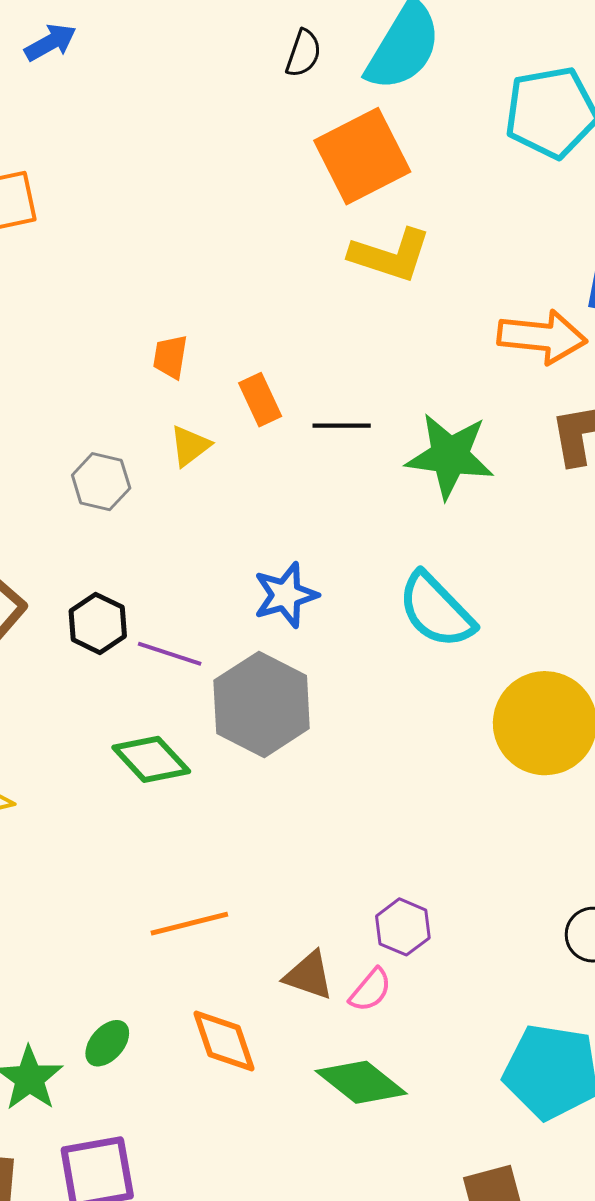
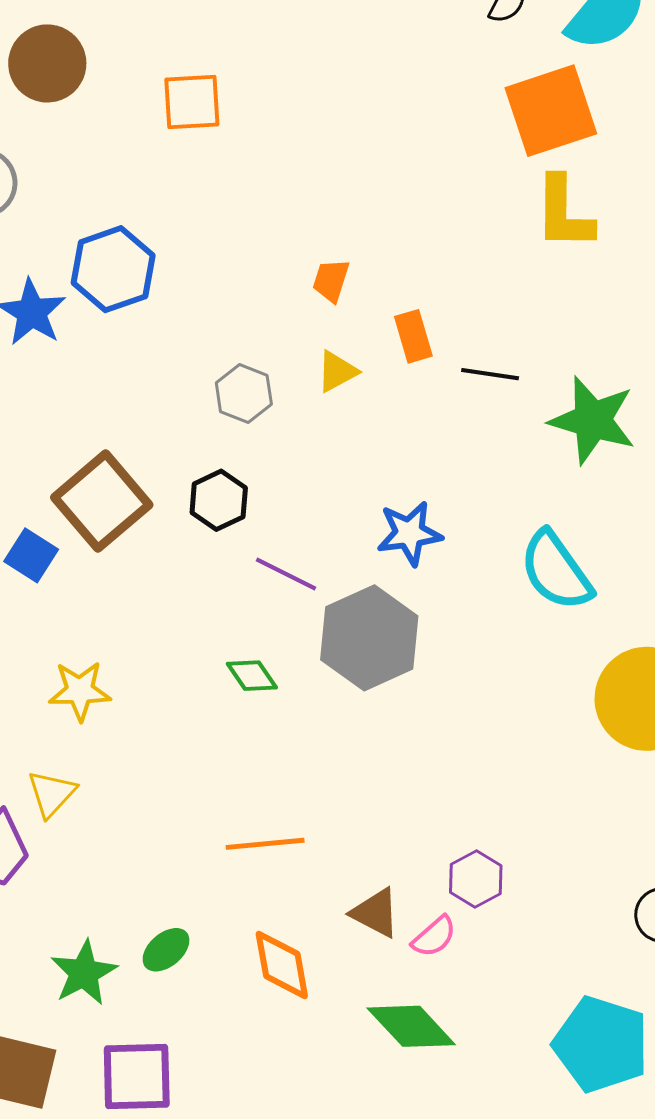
yellow L-shape: (390, 255) -> (564, 213), turned 64
black hexagon: (98, 623) -> (219, 500), moved
green diamond: (151, 759) -> (252, 676), size x0.7

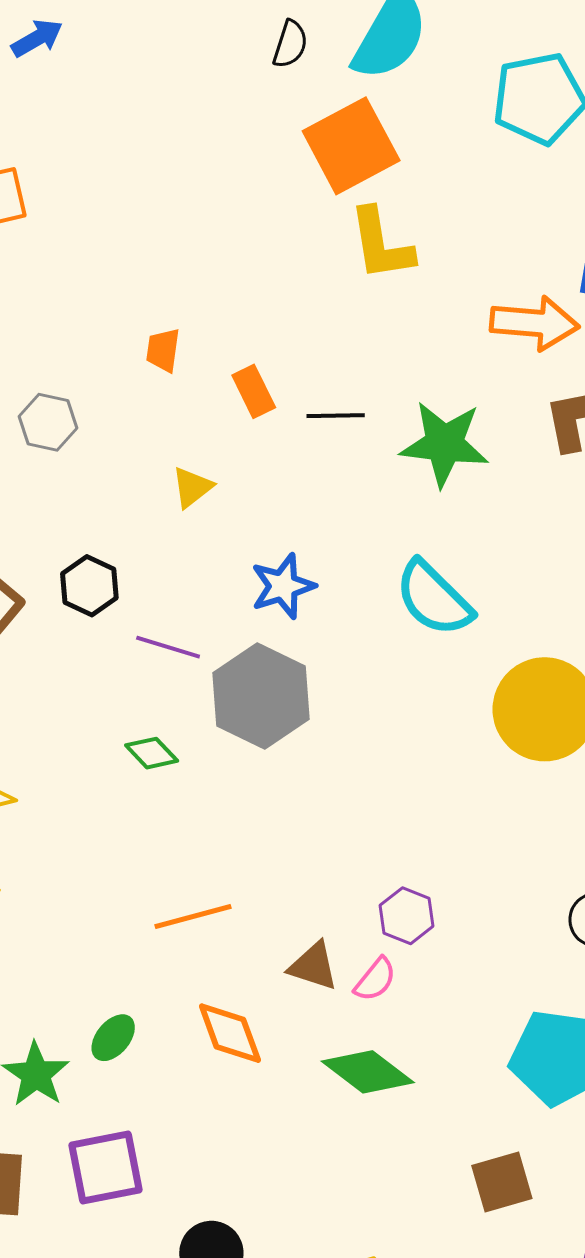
yellow triangle: (337, 372) -> (192, 487), moved
gray hexagon: (244, 394) -> (48, 422), moved

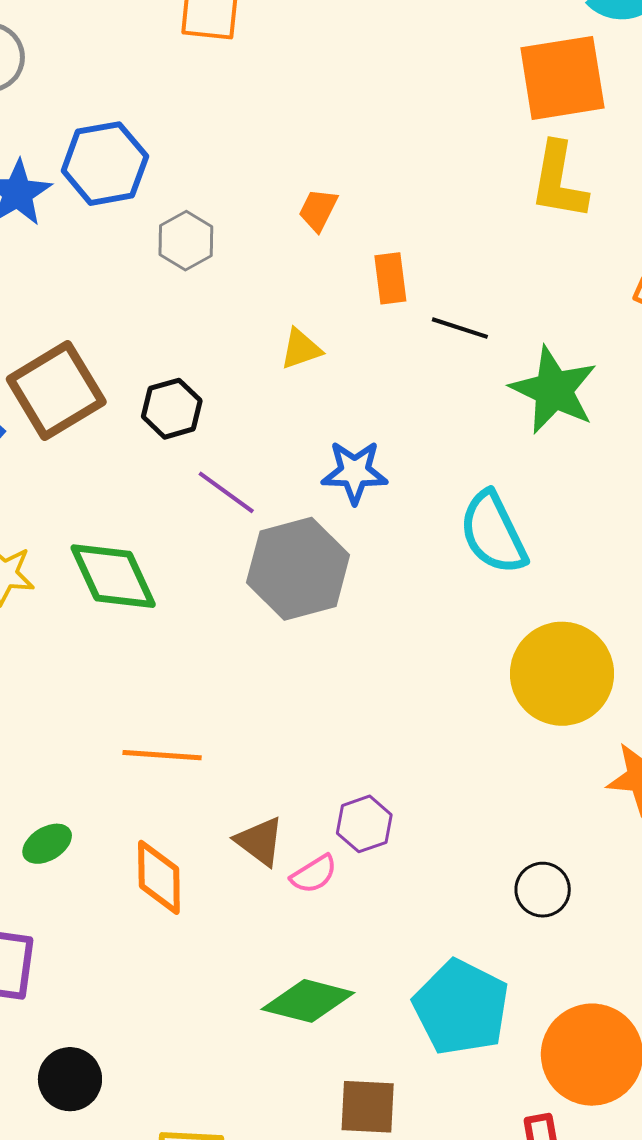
green diamond: (152, 753) -> (113, 576), moved, size x1.8
green diamond: (368, 1072) -> (308, 1001), moved, turned -42

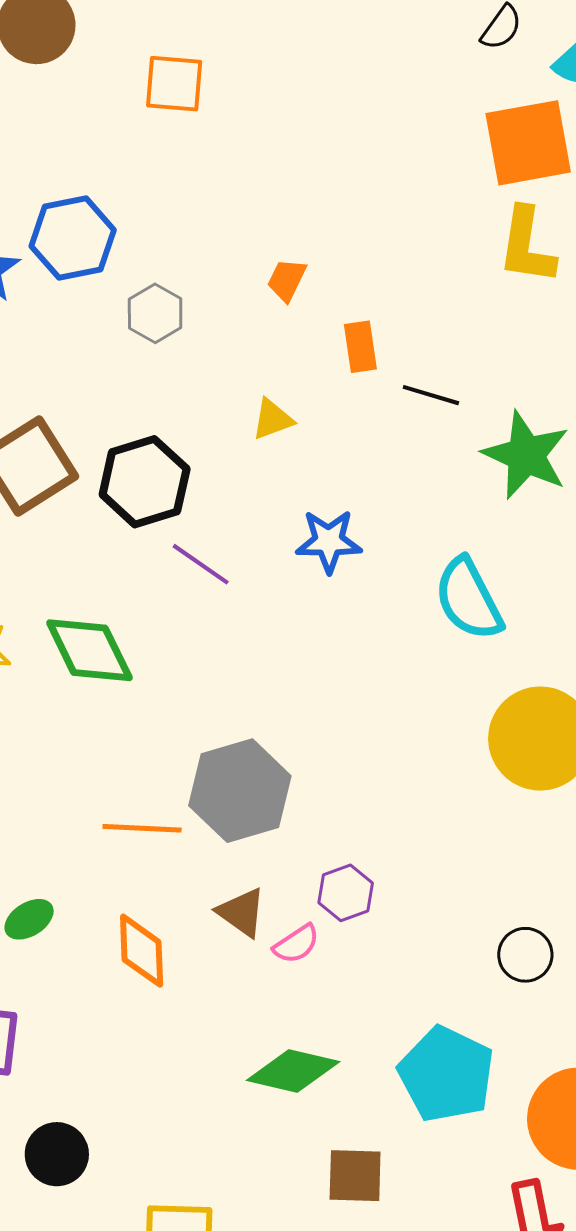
black hexagon: (172, 409) -> (145, 482), size x1.5
gray hexagon: (298, 569) -> (240, 791), moved

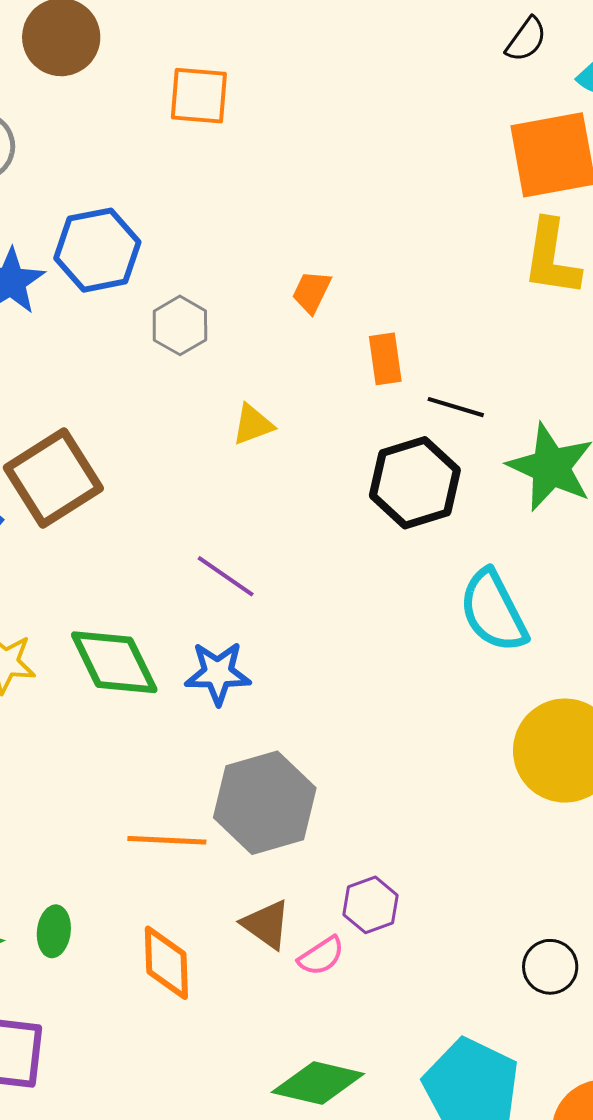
yellow triangle: (272, 419) -> (253, 425), moved
black hexagon: (145, 482) -> (415, 483), moved
blue star: (329, 541) -> (218, 673), moved
green ellipse: (29, 919) -> (54, 931), turned -51

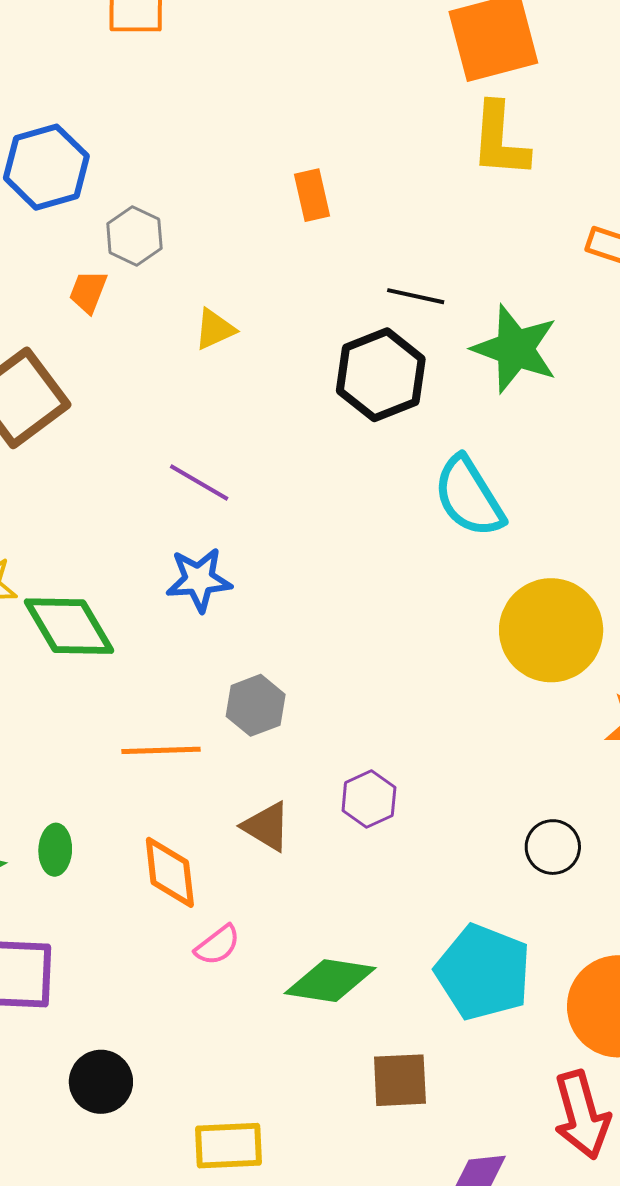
orange trapezoid: (312, 292) -> (88, 292), moved
orange rectangle: (385, 359) -> (312, 195), moved
green diamond: (114, 662) -> (69, 626), moved
gray hexagon: (265, 803) -> (256, 705), size x0.6
pink semicircle: (321, 956) -> (218, 945), moved

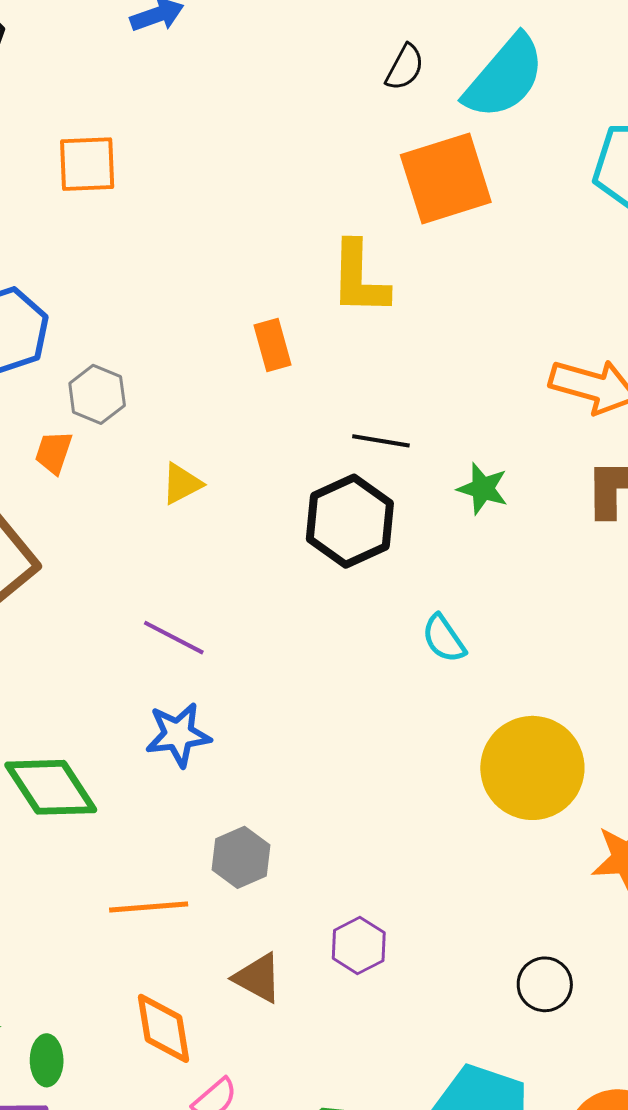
yellow L-shape: (500, 140) -> (359, 278), moved
green star: (515, 349) -> (483, 489), size x0.6
cyan semicircle: (469, 497) -> (444, 639), size x0.6
green ellipse: (55, 850) -> (47, 1060), moved

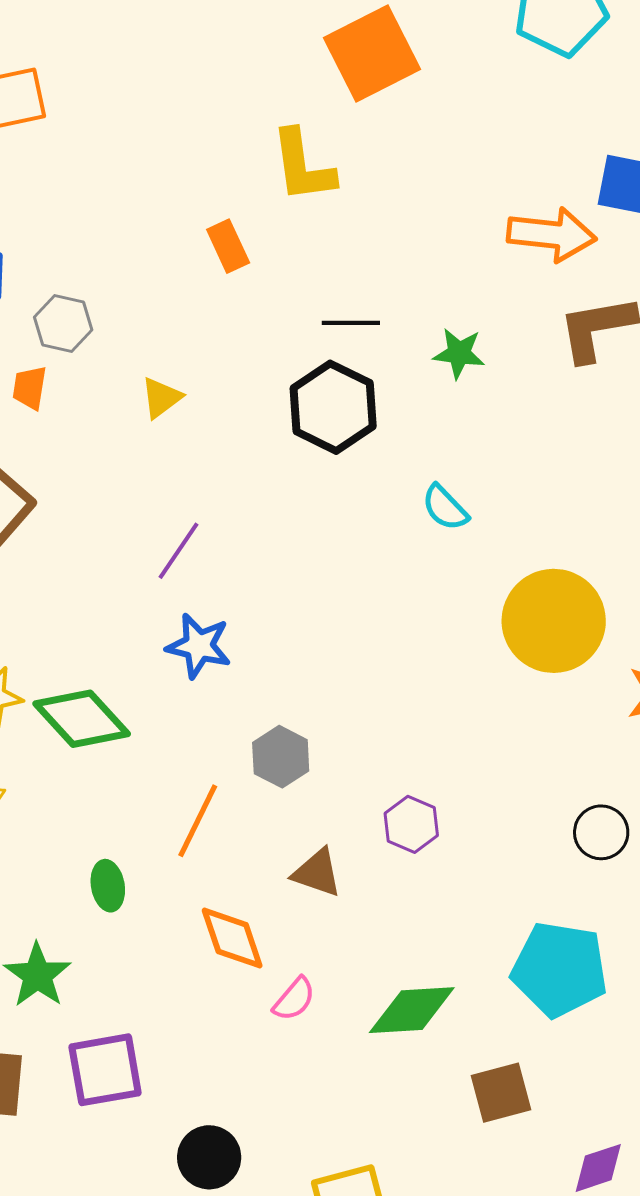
purple line: (174, 638) -> (178, 551), turned -74
blue star: (178, 735) -> (199, 646), turned 30
orange line: (149, 907) -> (198, 821), turned -50
green ellipse: (47, 1060) -> (108, 886), moved

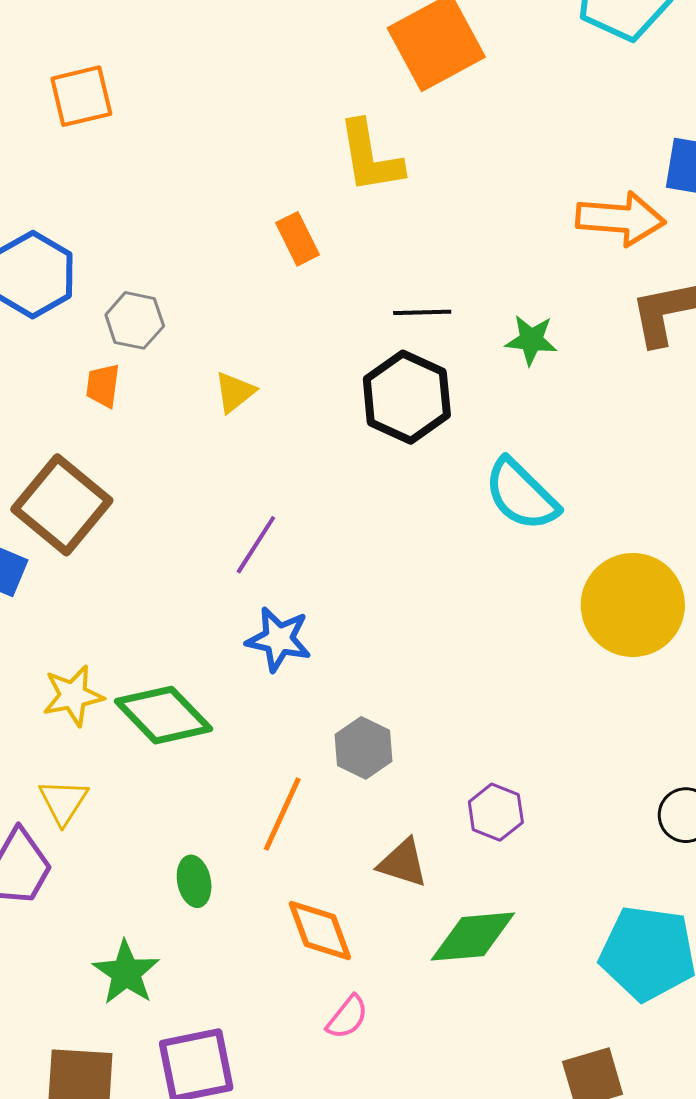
cyan semicircle: (445, 508) -> (521, 495), size x1.6
pink semicircle: (294, 999) -> (347, 1017), moved
green diamond: (412, 1010) -> (473, 937), moved

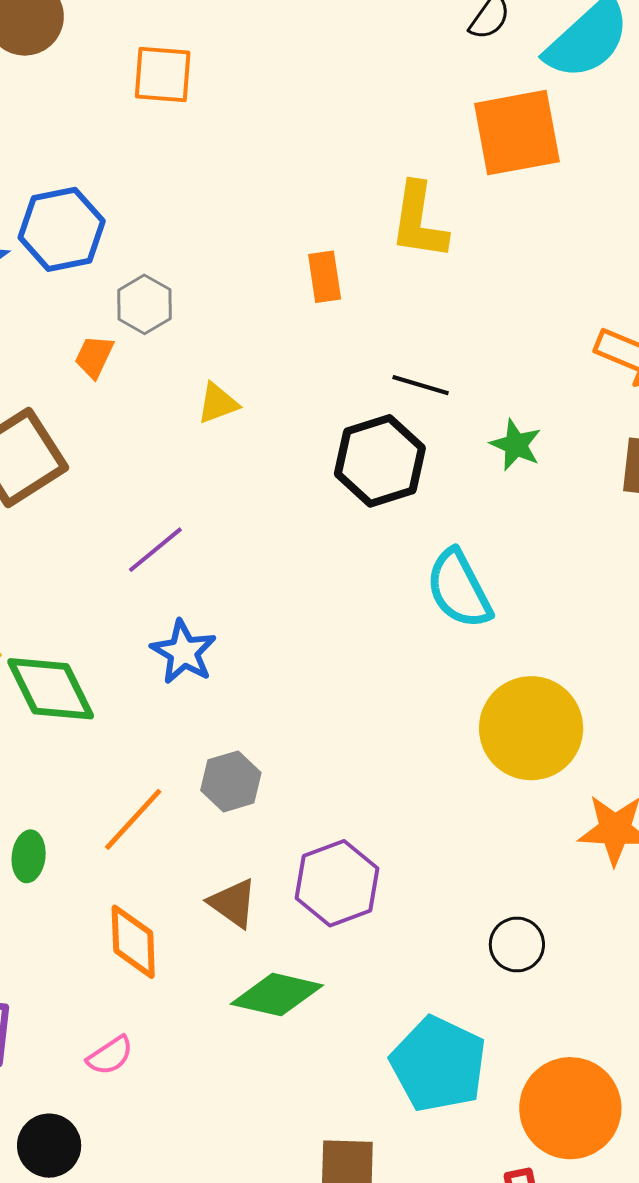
purple line: (256, 545) -> (155, 550), moved
purple hexagon: (496, 812) -> (337, 883), size x1.5
pink semicircle: (347, 1017) -> (110, 1056), moved

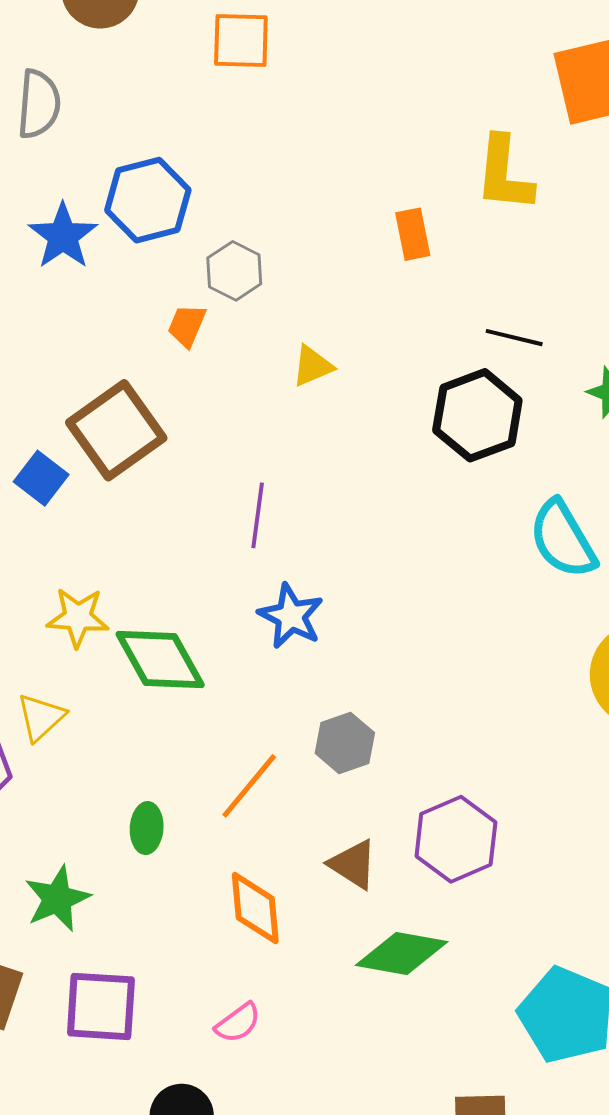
purple line: (155, 550) -> (258, 515), turned -40

